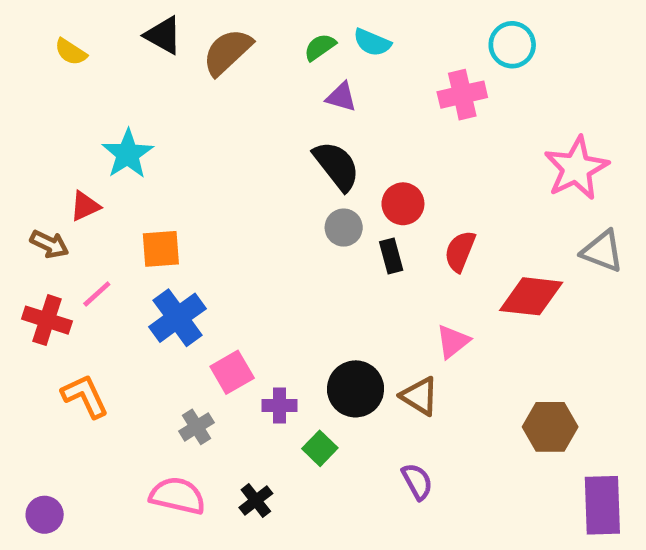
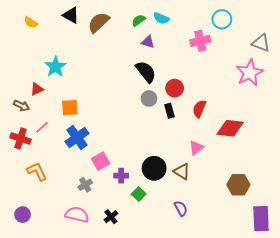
gray triangle: (602, 251) -> (261, 43), moved
purple circle: (45, 515) -> (23, 215), moved

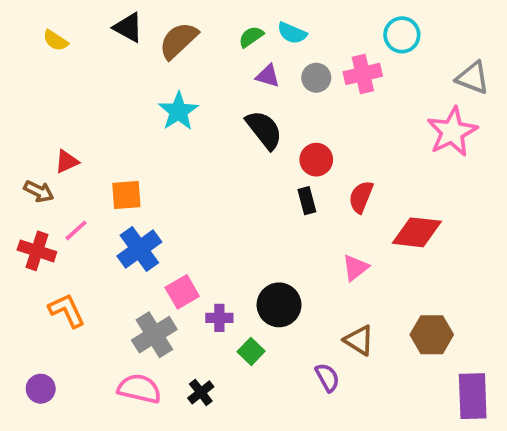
cyan star: (55, 67) -> (178, 111), moved
gray circle: (149, 98) -> (316, 78), moved
brown triangle: (182, 171) -> (359, 340), moved
gray cross: (85, 185) -> (154, 335), size x1.6

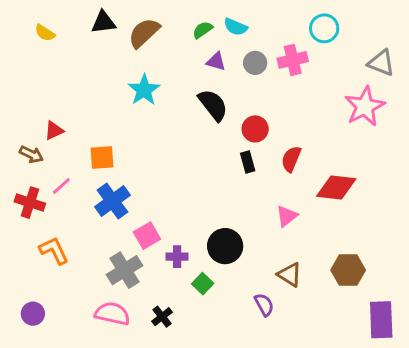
black triangle: (128, 27) -> (103, 22), turned -36

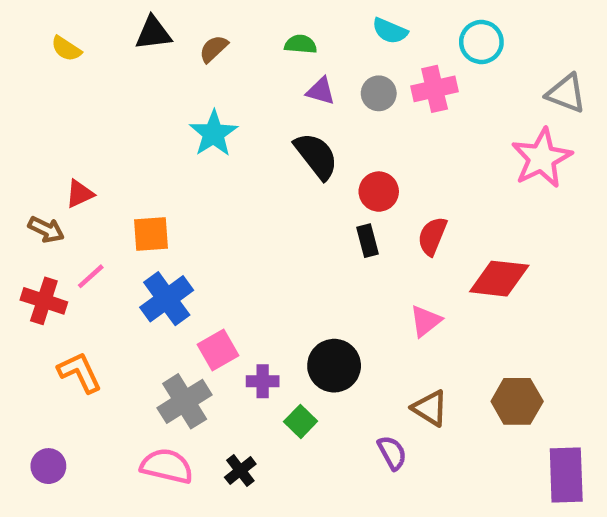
cyan semicircle: (236, 27) -> (390, 31), moved
green semicircle: (203, 30) -> (301, 44), turned 40
brown semicircle: (144, 33) -> (214, 49), size x0.6

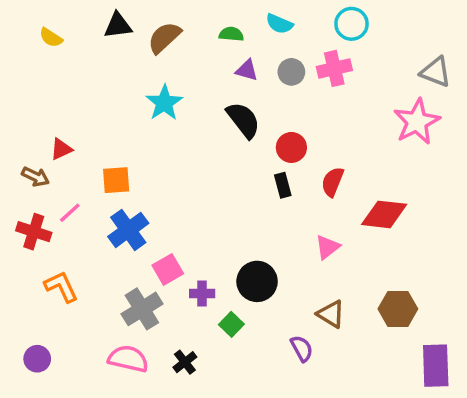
cyan semicircle: (390, 31) -> (279, 24), moved
cyan circle: (481, 42) -> (351, 24), moved
brown semicircle: (214, 49) -> (164, 38), size x1.5

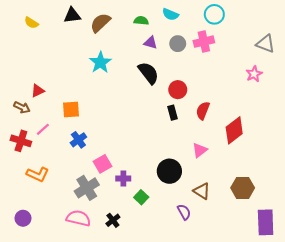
pink star: (417, 122) -> (254, 74), size x0.6
red diamond: (384, 214) -> (234, 130), turned -44
blue cross: (128, 230) -> (78, 140), size x0.7
black circle: (257, 281) -> (169, 171), moved
orange L-shape: (61, 287) -> (38, 174), turned 140

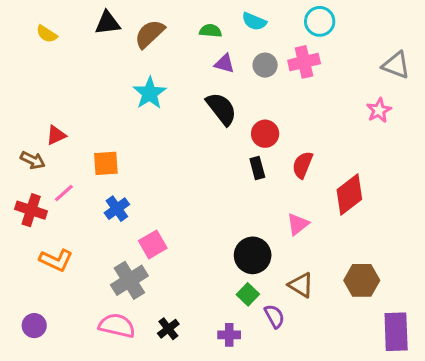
purple cross: (123, 179) -> (229, 335), moved
green square: (141, 197) -> (248, 294), moved

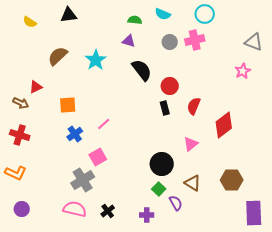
brown semicircle: (150, 34) -> (58, 56), moved
purple triangle: (225, 64) -> (129, 41), moved
pink line: (64, 193) -> (104, 124), moved
orange L-shape: (56, 260) -> (16, 173), moved

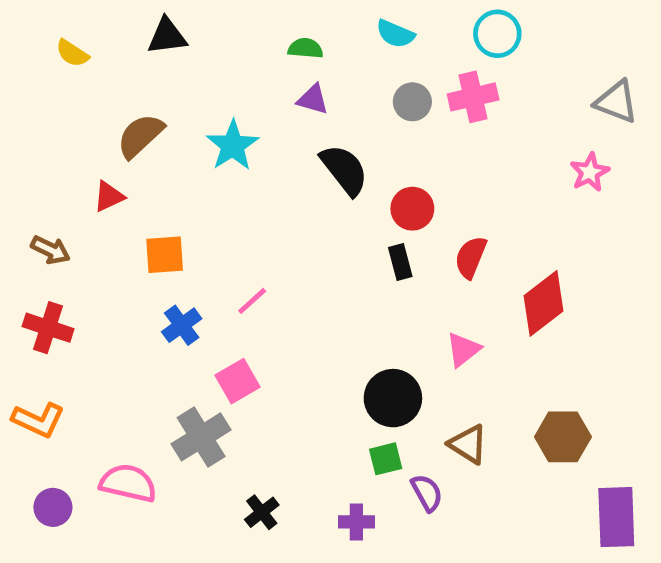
green semicircle: (135, 20) -> (305, 48), moved
red triangle: (36, 87) -> (109, 196), moved
green square: (159, 189) -> (386, 459), turned 32
pink semicircle: (75, 209) -> (128, 483), moved

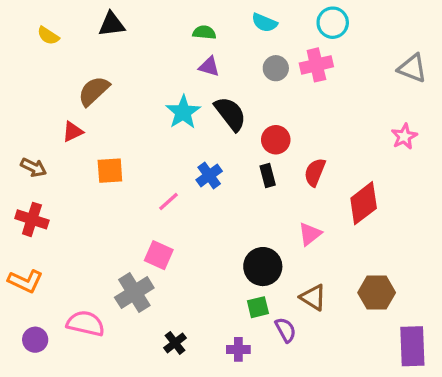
cyan star: (233, 145) -> (183, 112), moved
pink star: (590, 172) -> (404, 136), moved
blue cross: (182, 325) -> (209, 175), moved
pink square: (237, 381) -> (159, 255), turned -36

